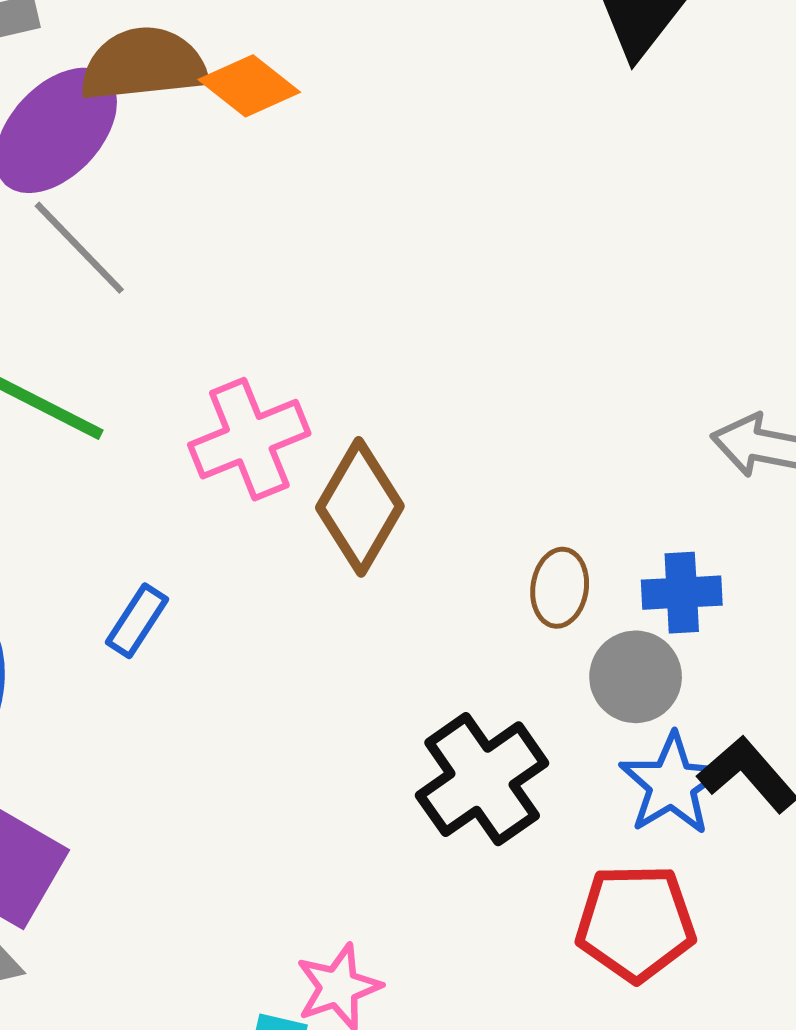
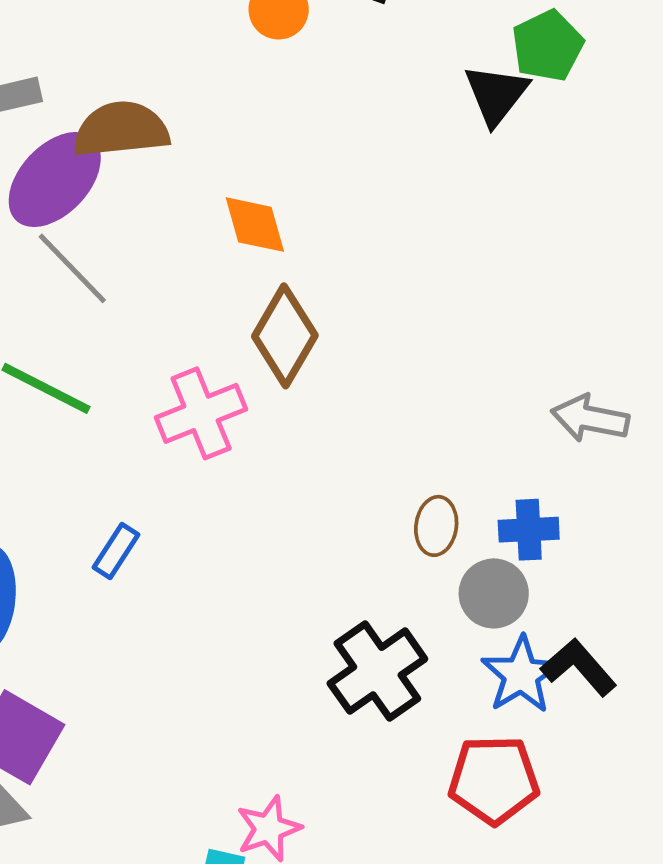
orange diamond: (249, 86) -> (255, 225), moved, turned 36
brown diamond: (360, 507) -> (285, 336), moved

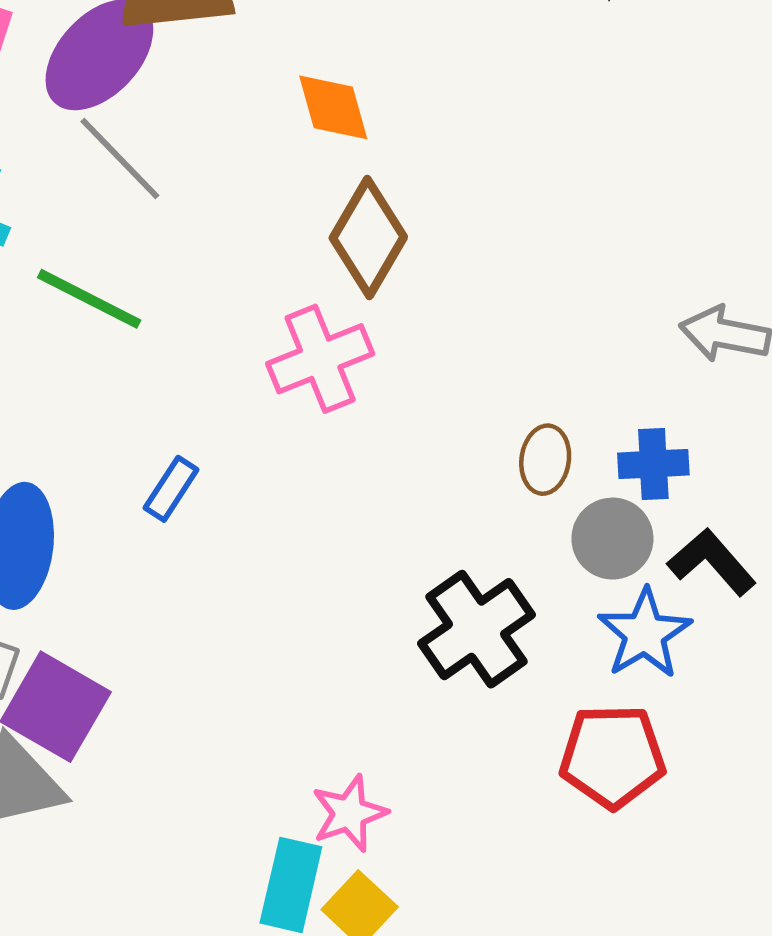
pink cross: (201, 413) -> (320, 359), moved
black L-shape: (579, 667) -> (712, 562), moved

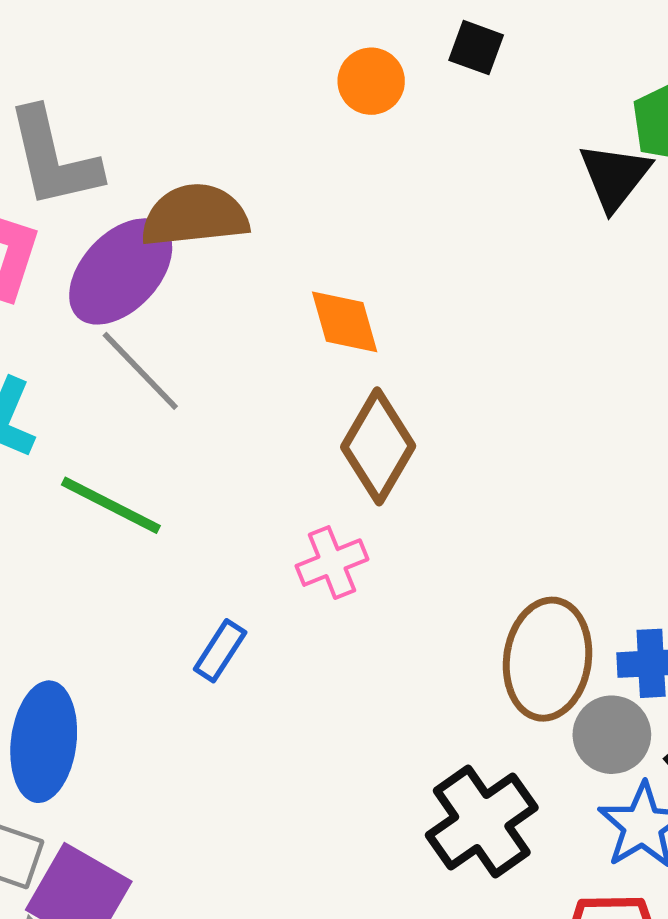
pink cross: (320, 359) -> (332, 563), size x0.7
brown ellipse: (545, 460) -> (547, 659), size x1.8
blue rectangle: (171, 489) -> (220, 651), moved

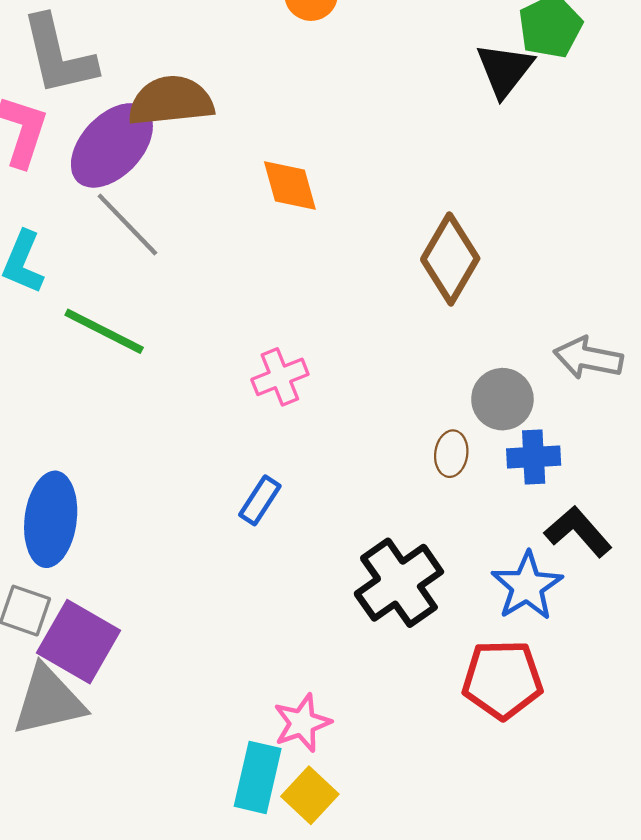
brown diamond: (378, 446) -> (450, 259), moved
blue rectangle: (220, 651) -> (260, 500), moved
brown ellipse: (547, 659) -> (451, 454), size x0.5
gray circle: (612, 735) -> (502, 399), moved

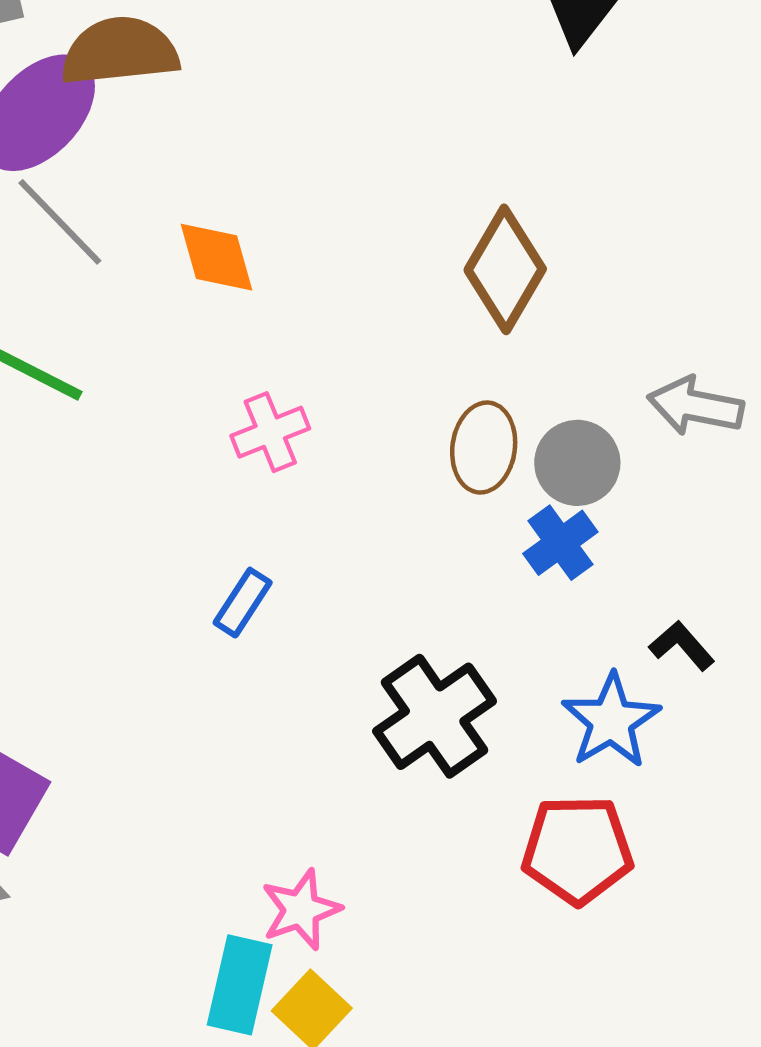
orange diamond: (290, 185) -> (217, 257), moved
brown ellipse: (451, 454) -> (484, 448), moved, size x1.4
blue cross: (534, 457) -> (560, 543), moved, turned -33
black L-shape: (578, 532) -> (682, 646), size x0.7

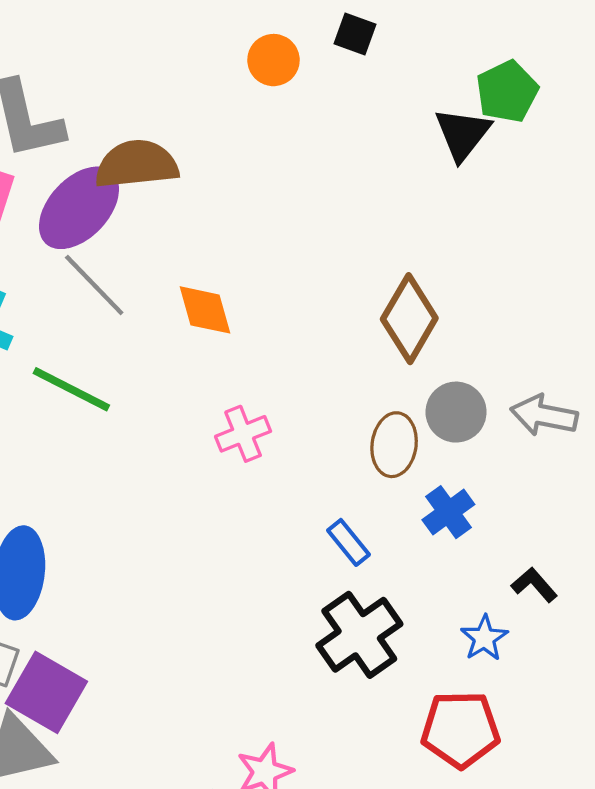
gray circle: (577, 463) -> (456, 412), moved
blue rectangle: (243, 603) -> (348, 542), moved, turned -72
blue star: (611, 721) -> (484, 638), size x0.7

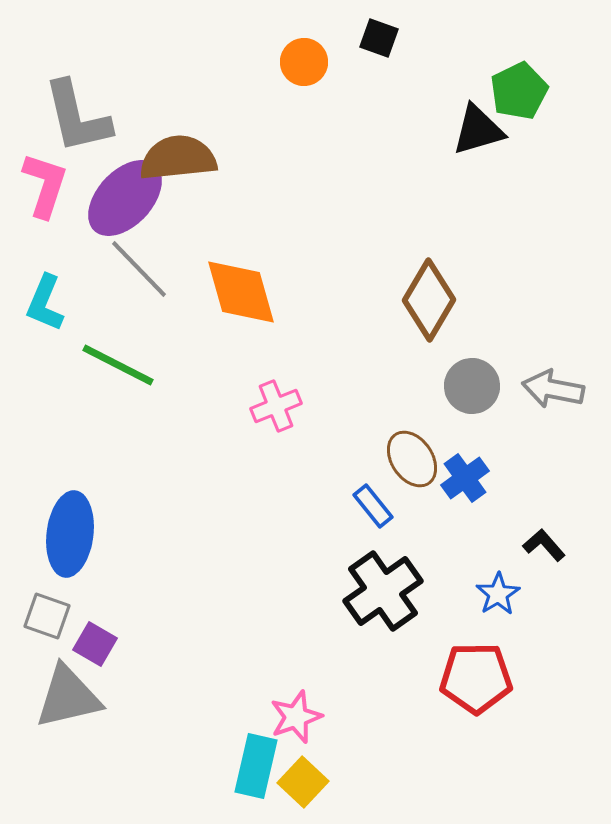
black triangle: (463, 134) -> (478, 130), turned 36
orange diamond: (205, 310) -> (241, 292), size x1.4
brown ellipse: (394, 445) -> (412, 459), moved, turned -42
purple square: (46, 692) -> (95, 644), size x0.6

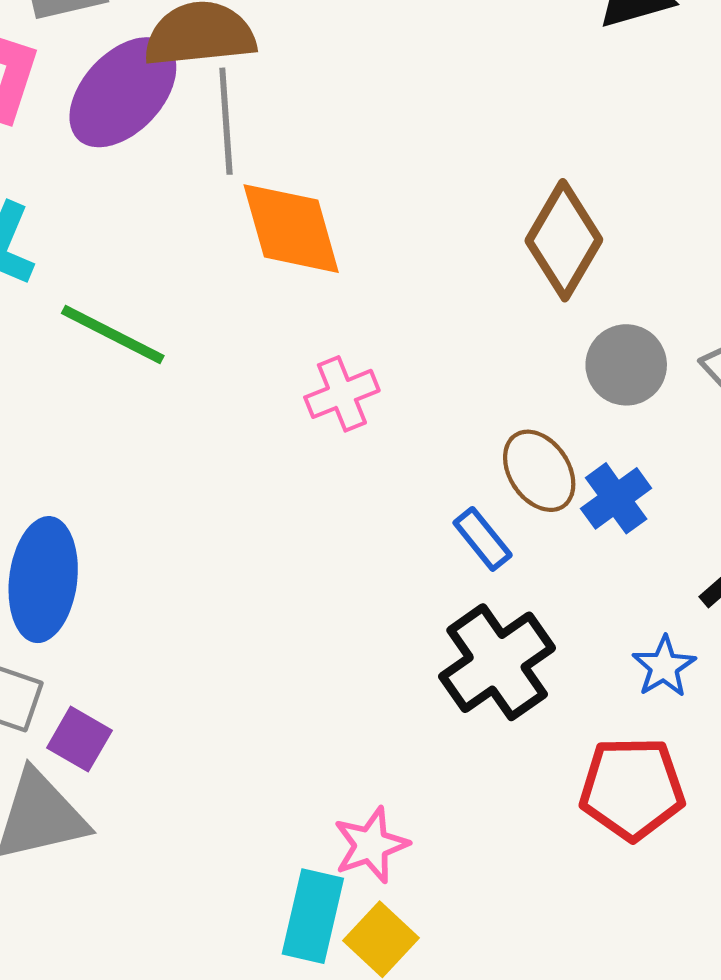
gray line: (139, 269) -> (226, 121), moved, turned 40

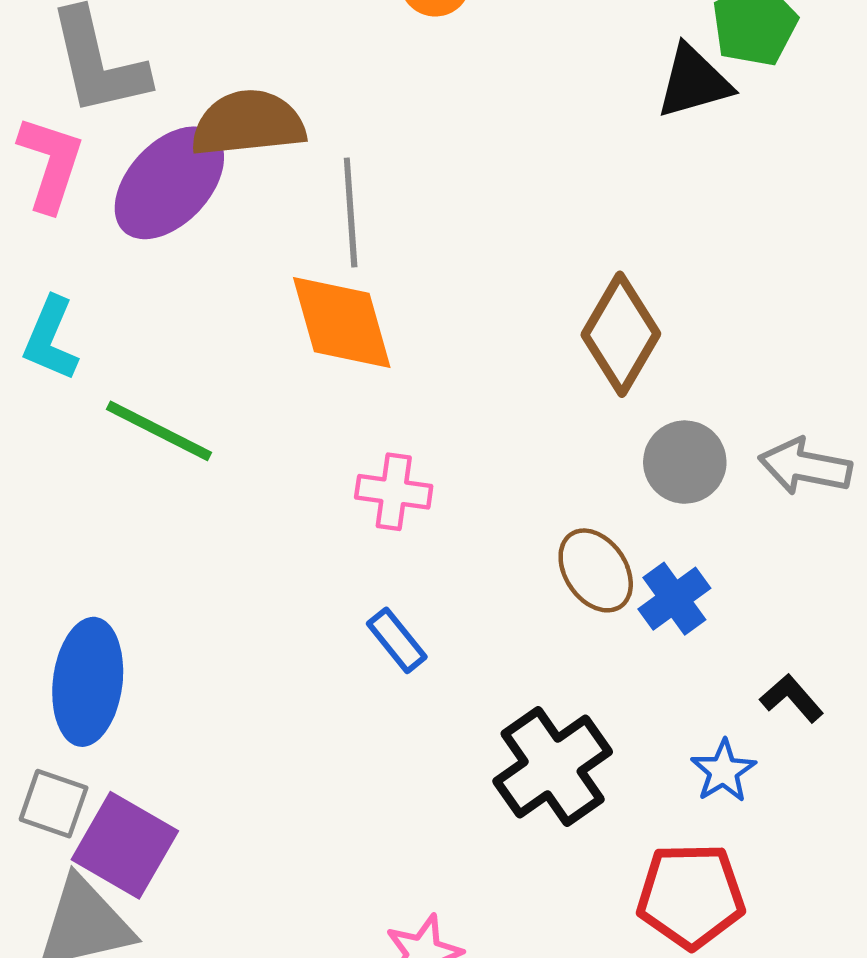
gray line: (226, 121) -> (351, 213), moved
pink cross: (342, 394) -> (394, 492), turned 30
blue rectangle: (483, 539) -> (397, 640), moved
purple square: (79, 739) -> (125, 845), size x1.6

